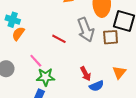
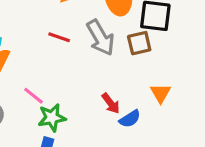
red line: (59, 39) -> (59, 37), moved

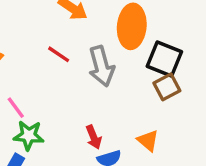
brown square: (139, 43) -> (167, 87), moved, turned -30
orange triangle: (160, 93) -> (148, 141), turned -35

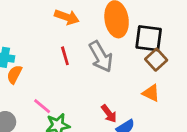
red line: (59, 54) -> (65, 56), turned 54
orange triangle: (148, 141) -> (151, 93), moved

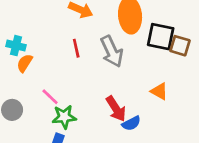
brown square: (156, 60) -> (180, 46), moved, turned -35
red arrow: (109, 114) -> (116, 109), size x1.4

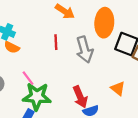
orange semicircle: (25, 63) -> (12, 47), turned -105
green star: (64, 117) -> (37, 96), size x1.4

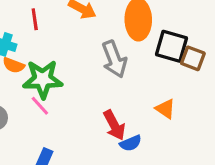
red line: (56, 42) -> (35, 19), moved
green star: (37, 96) -> (43, 79), moved

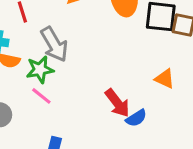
gray arrow: (114, 59) -> (54, 44), moved
green star: (43, 79) -> (40, 70), size x0.7

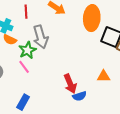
green star: (40, 70) -> (27, 50), turned -30
orange triangle: (165, 79) -> (104, 76), turned -40

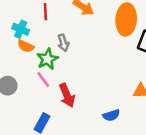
gray arrow: (41, 37) -> (63, 43), size x0.6
red arrow: (70, 84) -> (67, 95), moved

